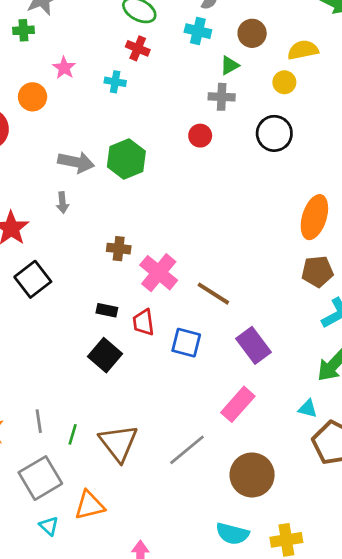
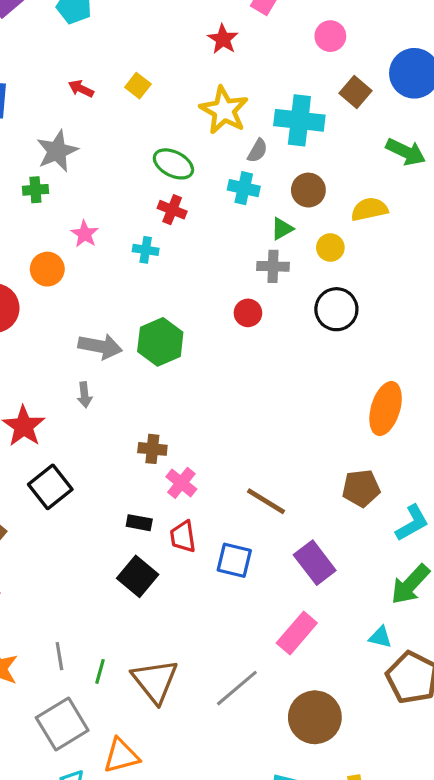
yellow circle: (284, 82) -> (330, 248), moved
brown pentagon: (317, 271) -> (361, 488), moved
pink cross: (159, 273) -> (181, 483), moved, size x0.7

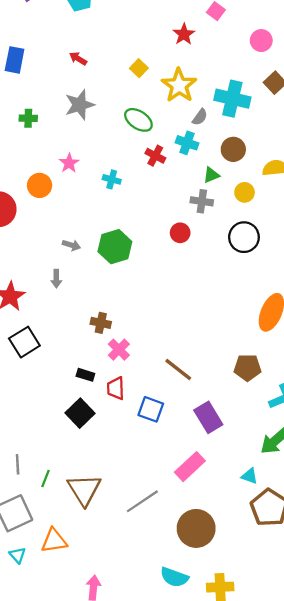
yellow square: (138, 86) -> (139, 68), moved
gray star: (57, 151) -> (80, 105), moved
green cross: (35, 190) -> (28, 118), moved
red cross: (172, 210) -> (155, 156), moved
gray arrow: (100, 346) -> (71, 245), size x0.6

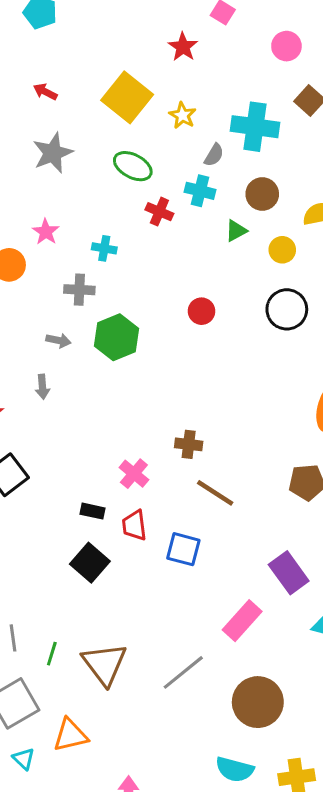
yellow square: (139, 68) -> (127, 97), size x2.0
yellow star: (179, 85) -> (183, 115), size x0.6
gray cross: (202, 201) -> (79, 290), moved
brown cross: (101, 323) -> (189, 444), moved
purple rectangle: (208, 417) -> (289, 573), moved

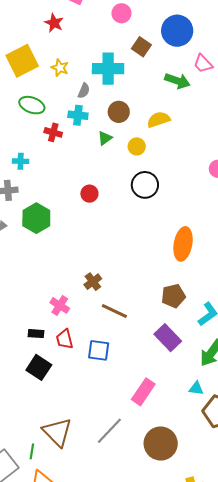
yellow square: (127, 97) -> (22, 61), turned 32
brown cross: (189, 444) -> (93, 282), turned -36
purple rectangle: (289, 573) -> (168, 338), moved
green line: (52, 654) -> (32, 451), moved

